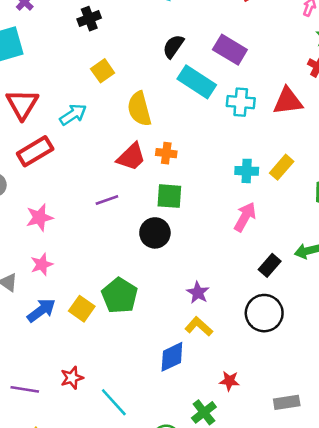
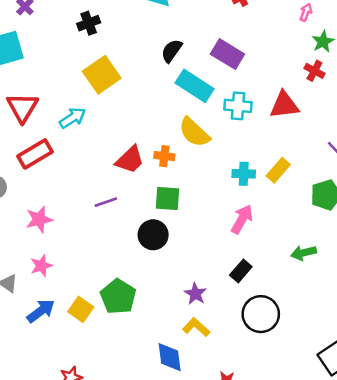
yellow square: (103, 71) -> (102, 75), size x1.6
yellow semicircle: (139, 109) -> (194, 132), moved, turned -32
black rectangle: (270, 265) -> (241, 271), moved
blue diamond: (172, 357) -> (170, 357), turned -72

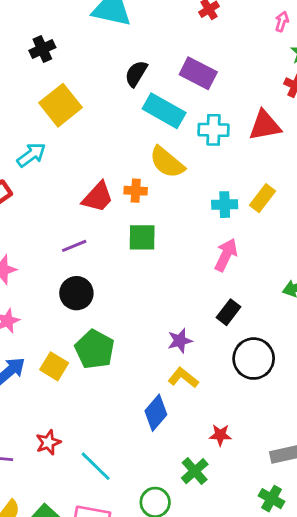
black circle: (153, 235) -> (76, 293), moved
purple star: (195, 294) -> (180, 341), turned 30
blue diamond: (170, 357) -> (156, 413), turned 52

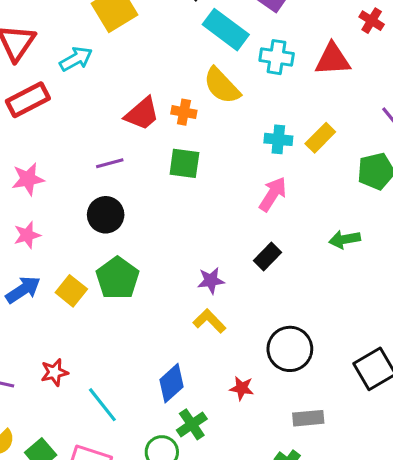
black circle: (254, 359) -> (290, 349), moved
blue diamond: (156, 413) -> (171, 383), moved
green cross: (195, 471) -> (192, 424), moved

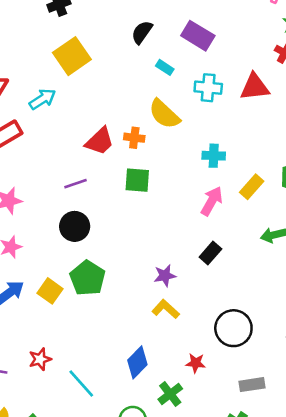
cyan rectangle: (226, 30) -> (165, 67), size x0.5
yellow rectangle: (320, 138) -> (252, 187), moved
green cross: (192, 424) -> (170, 394), moved

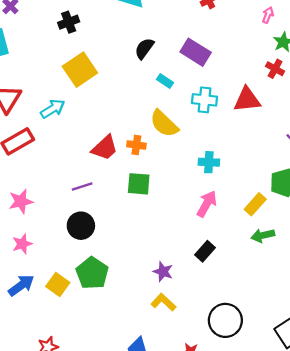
yellow rectangle: (252, 187) -> (255, 204), moved
purple star: (165, 276) -> (163, 272), turned 30

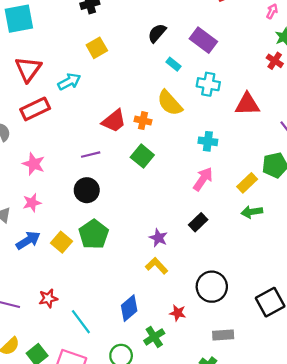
yellow square: (80, 70) -> (97, 48), size x0.7
red triangle: (247, 100) -> (247, 104), moved
green square: (139, 184) -> (142, 156), turned 30
pink star: (21, 201) -> (34, 164), turned 30

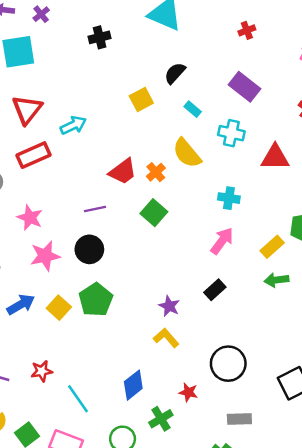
purple rectangle: (203, 40) -> (245, 87), moved
yellow square: (97, 48) -> (141, 100), moved
orange cross: (143, 121) -> (156, 172), turned 35
pink star: (32, 203) -> (45, 256), moved, size x1.4

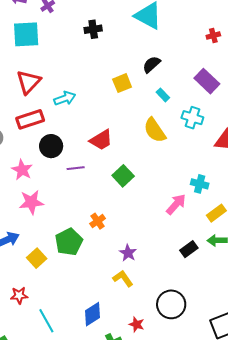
orange cross: (156, 172) -> (98, 221), moved
cyan cross: (229, 198) -> (200, 184), moved
black circle: (89, 249) -> (51, 146), moved
black rectangle: (215, 290) -> (189, 249), moved
yellow square: (59, 308) -> (37, 258), moved

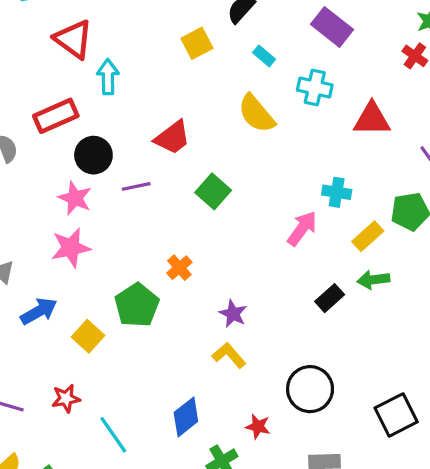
red triangle: (29, 82) -> (73, 39), moved, turned -32
cyan arrow: (65, 98) -> (108, 77), turned -65
pink star: (22, 170) -> (75, 198), moved

